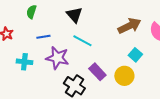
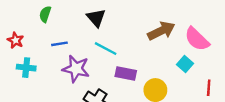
cyan square: (135, 55) -> (185, 64), moved
cyan cross: (24, 62) -> (26, 68), moved
purple rectangle: (97, 72) -> (126, 73), moved, turned -36

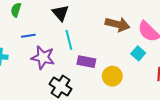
brown arrow: (161, 31) -> (117, 24), turned 40
cyan line: (106, 49) -> (69, 40), turned 48

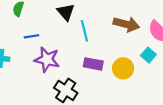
cyan line: (69, 40) -> (84, 31), moved
yellow circle: (112, 76) -> (123, 68), moved

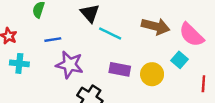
cyan line: (84, 31) -> (110, 34), turned -50

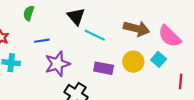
purple star: (70, 65) -> (57, 64), turned -30
yellow circle: (152, 74) -> (133, 62), moved

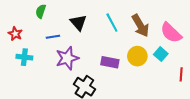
black triangle: (76, 16) -> (78, 23), moved
brown arrow: (137, 29) -> (140, 26), turned 45
cyan line: (95, 35) -> (112, 23), moved, turned 36

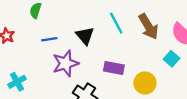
black triangle: (78, 23) -> (85, 36), moved
yellow circle: (137, 56) -> (145, 83), moved
cyan cross: (24, 57) -> (17, 82), moved, turned -35

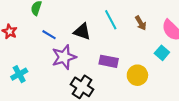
brown arrow: (148, 27) -> (141, 23), size x0.6
black triangle: (85, 36) -> (82, 32), turned -30
blue line: (49, 39) -> (49, 35), turned 40

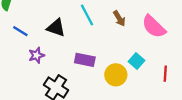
cyan square: (162, 53) -> (137, 61), moved
purple star: (64, 57) -> (36, 55), size x0.6

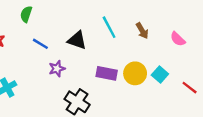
pink semicircle: (154, 27) -> (178, 39), size x0.6
red line: (165, 74) -> (190, 88), turned -56
yellow circle: (116, 75) -> (135, 73), moved

